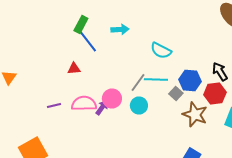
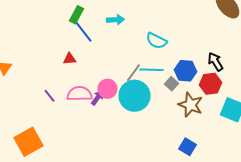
purple line: (54, 106) -> (50, 96), turned 64
cyan circle: (139, 106) -> (134, 96), size x1.8

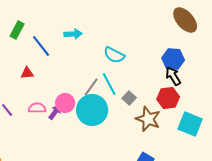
green rectangle: (76, 15) -> (17, 30), moved
cyan line: (152, 70) -> (109, 84), turned 60
blue hexagon: (186, 71) -> (173, 59), moved
pink semicircle: (80, 94) -> (37, 108), size x0.7

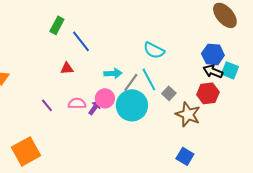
cyan arrow: (73, 34) -> (113, 73), moved
black arrow: (173, 76) -> (213, 71), turned -36
cyan square: (190, 124) -> (230, 70), moved, size x0.7

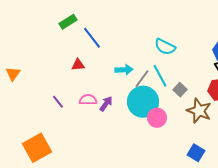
green rectangle: (57, 25) -> (68, 22), turned 30
pink circle: (105, 98) -> (157, 118), moved

